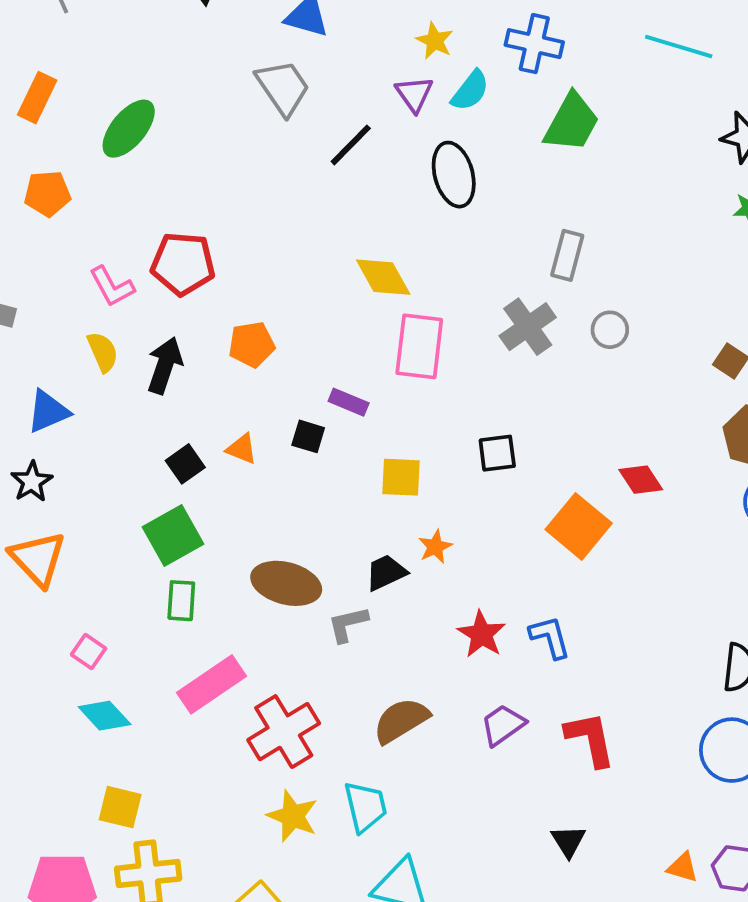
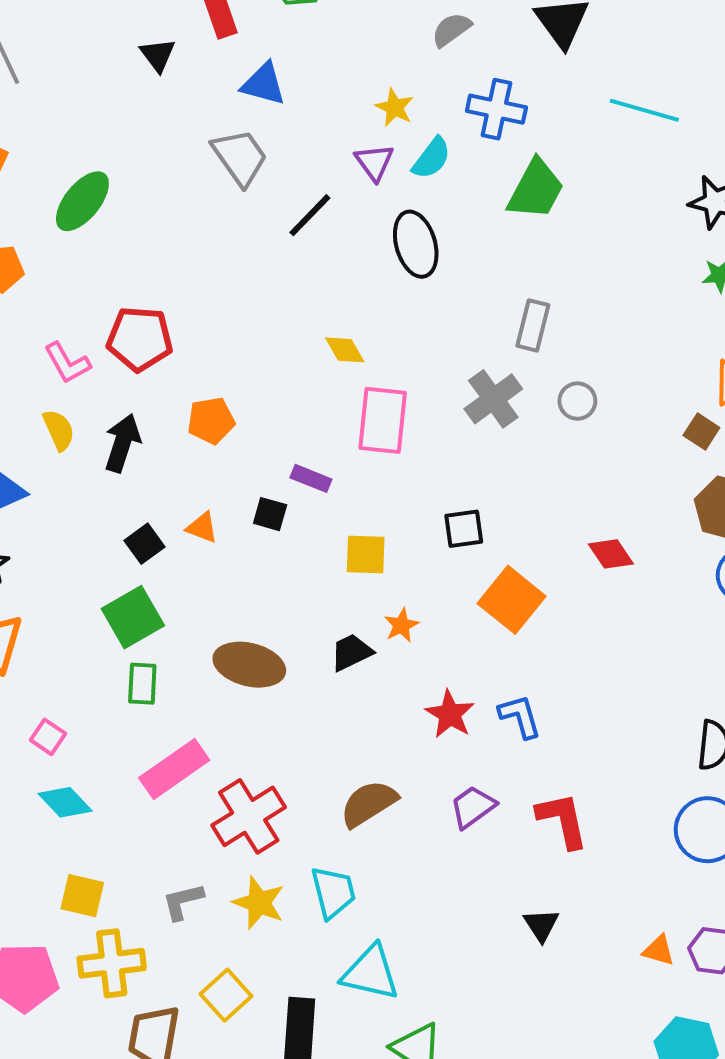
yellow diamond: (383, 277) -> (345, 350), size x0.7
orange square: (579, 526) -> (512, 600), moved
gray L-shape: (348, 624) -> (183, 901), moved

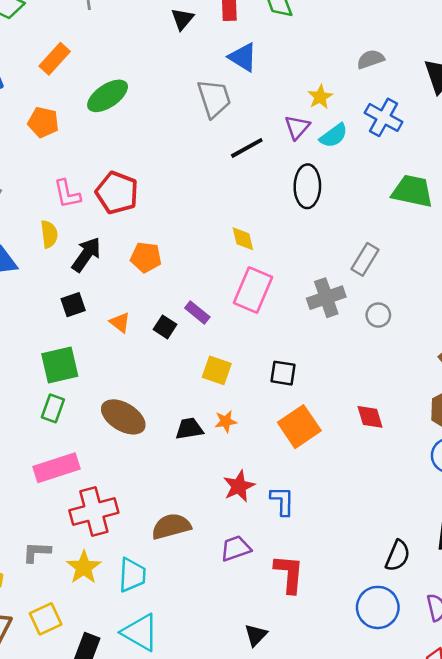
green trapezoid: (536, 189) -> (412, 191), moved, turned -123
black square: (145, 544) -> (73, 305), moved

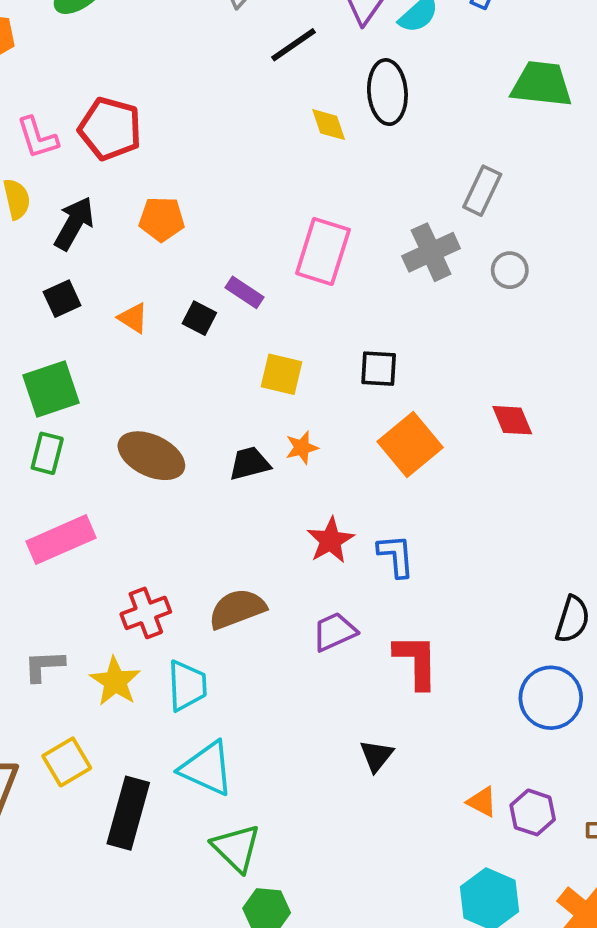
yellow diamond: (243, 239) -> (329, 125), moved
red cross: (94, 512) -> (146, 613), moved, size x0.7

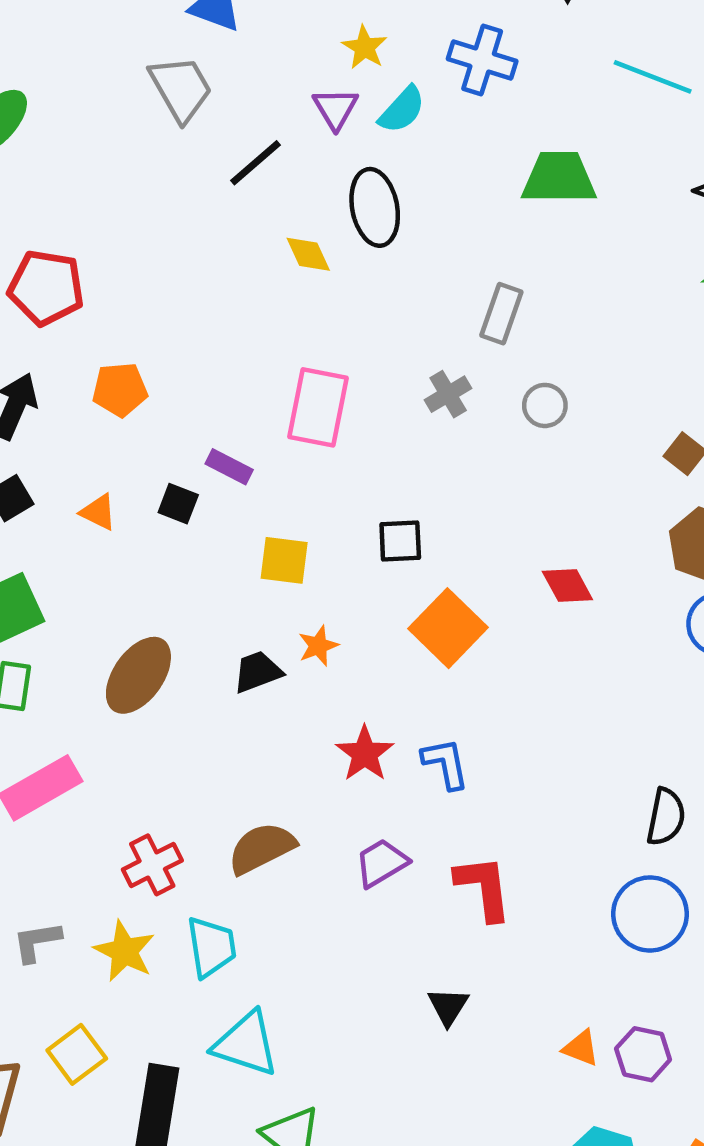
gray cross: (431, 252) -> (448, 394), size x0.7
brown ellipse: (151, 456) -> (138, 675), turned -74

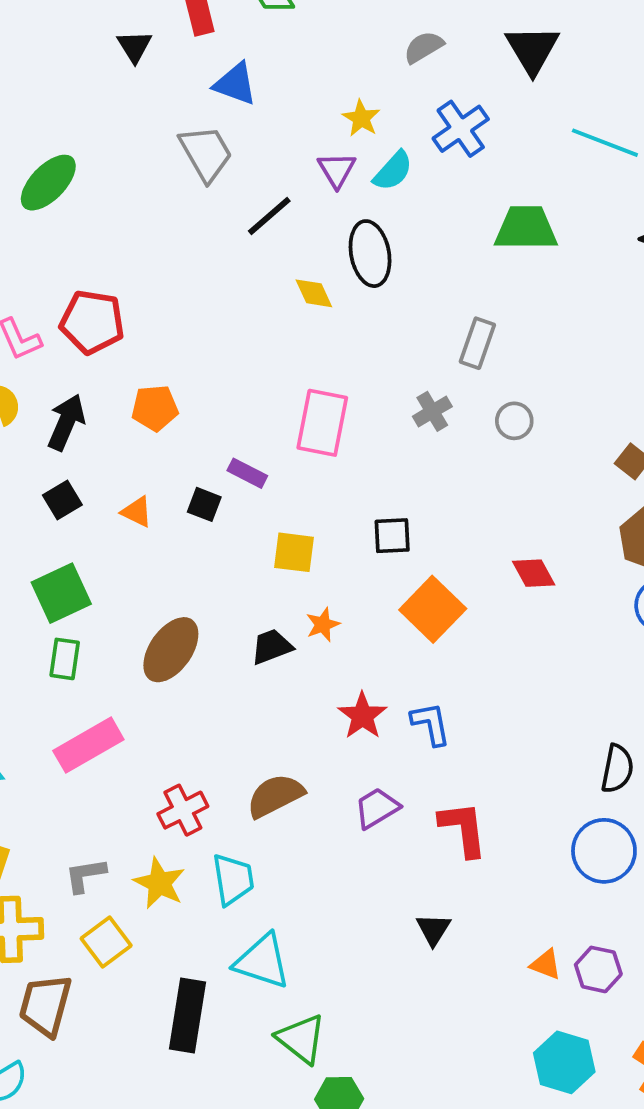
blue cross: (482, 60) -> (461, 129), turned 38
yellow square: (77, 1054) -> (106, 942), moved

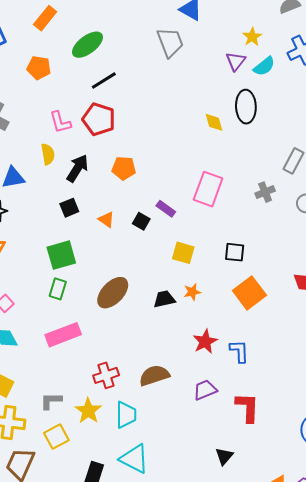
black line: (269, 216) -> (104, 81), moved

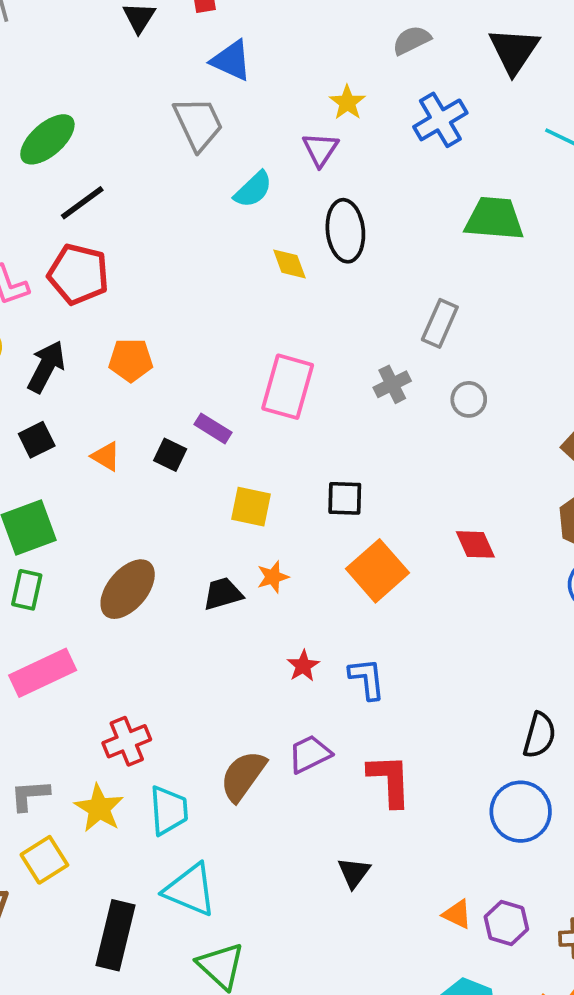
cyan semicircle: (264, 66) -> (253, 190), moved
red star: (205, 342) -> (303, 666), size x0.7
brown semicircle: (154, 375) -> (243, 776), moved, turned -32

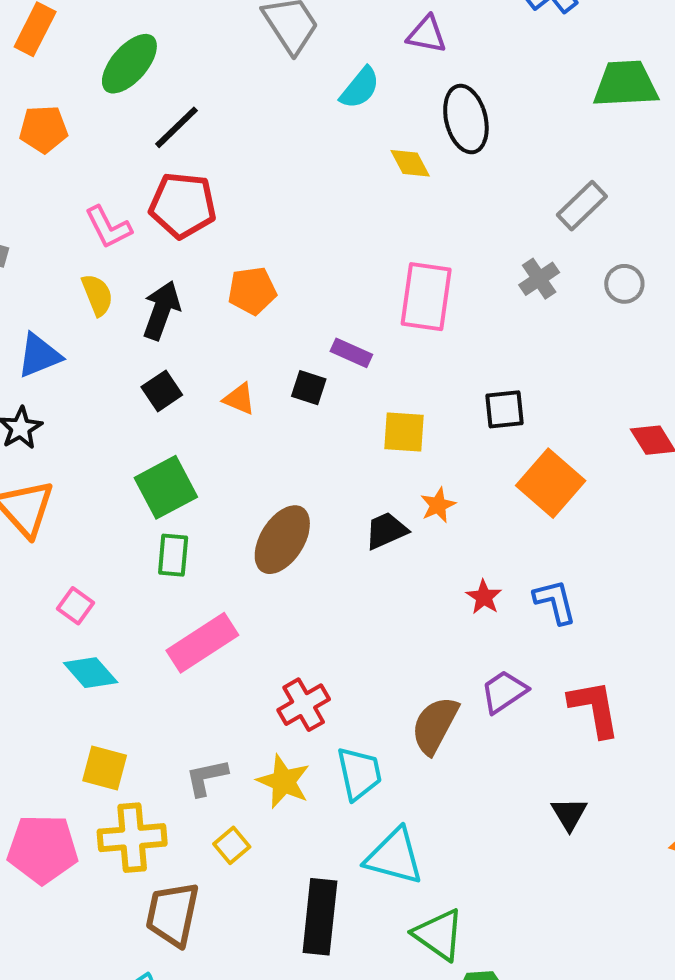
purple triangle: (320, 149) -> (427, 34), turned -45
gray rectangle: (440, 323) -> (582, 206), turned 30
yellow square: (44, 860) -> (232, 845), size x0.7

